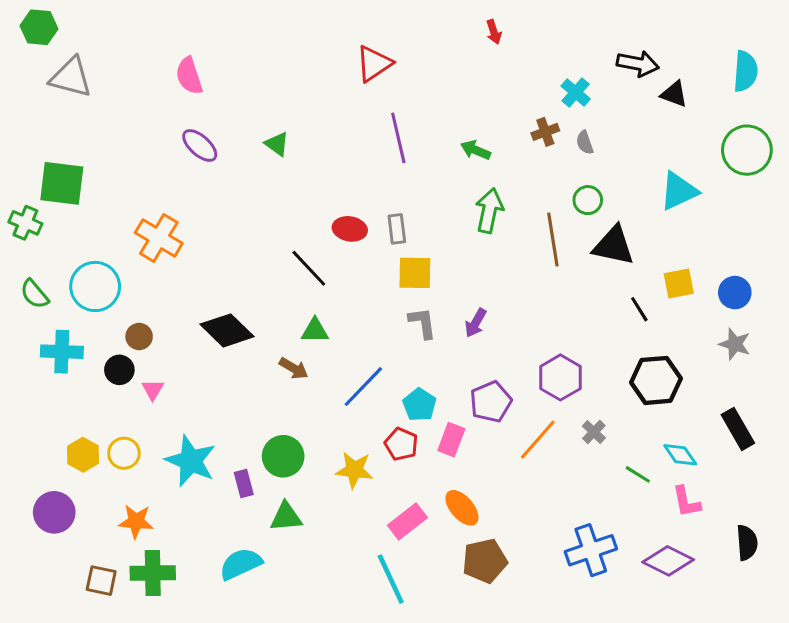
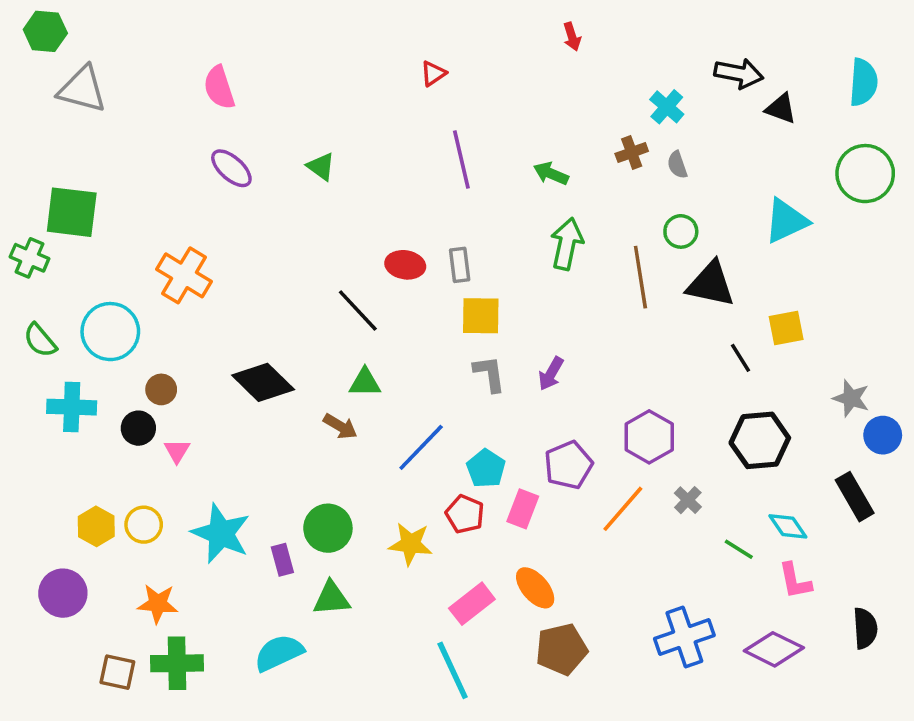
red triangle: (374, 64) -> (433, 73), size x0.6
blue circle: (735, 293) -> (883, 435), moved

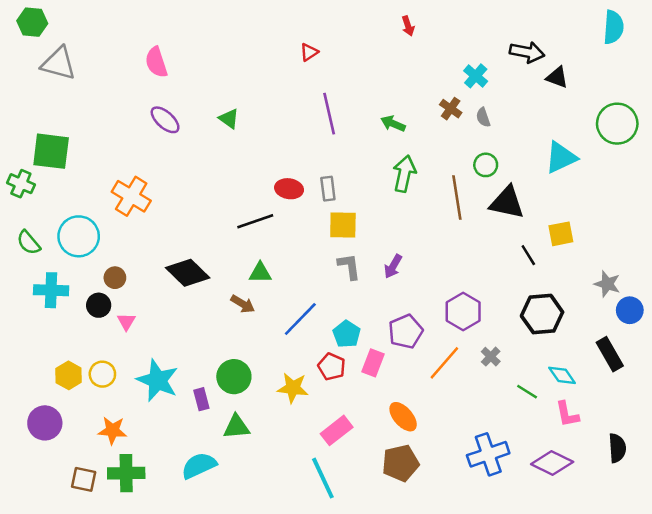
cyan semicircle: (863, 82) -> (613, 27), moved
brown cross: (632, 152) -> (451, 109), turned -35
black line: (358, 310) -> (255, 221), turned -66
orange ellipse: (535, 588) -> (403, 417), moved

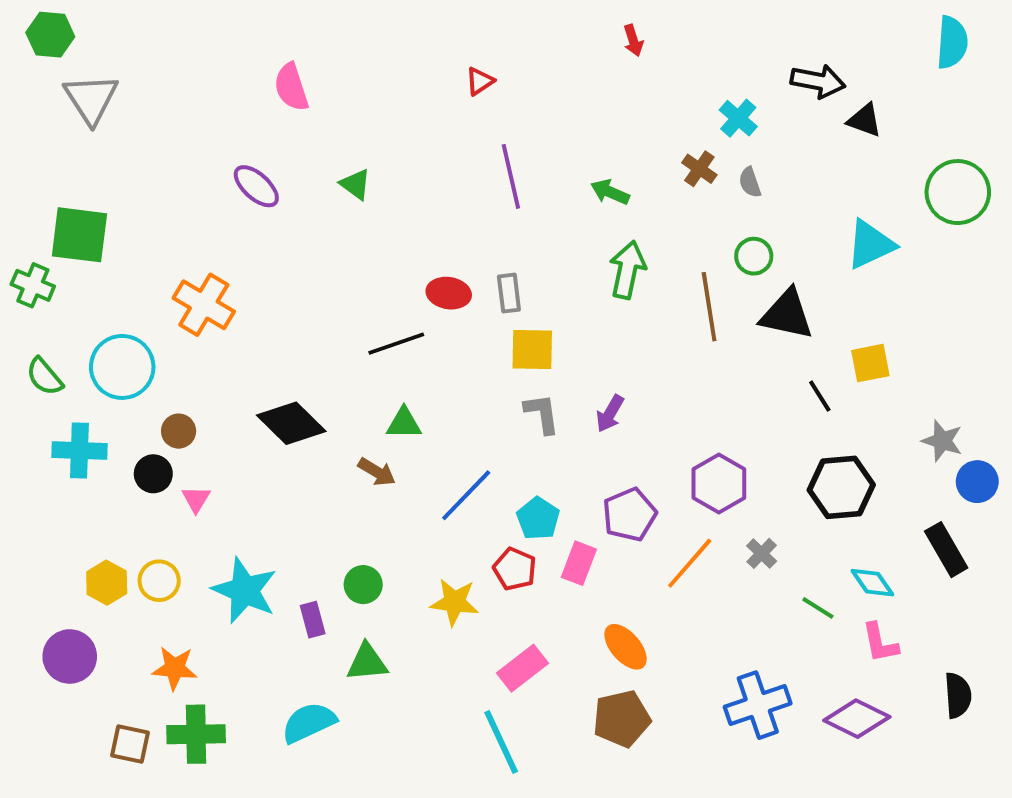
pink semicircle: (156, 62) -> (291, 87), moved
gray triangle: (59, 63) -> (91, 99), turned 42
green circle: (234, 377) -> (363, 585), size x0.7

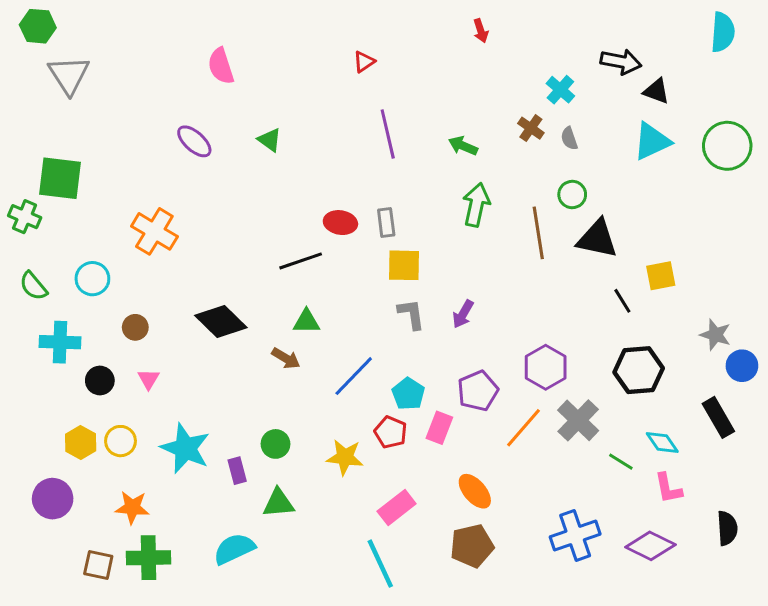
cyan triangle: (870, 245) -> (652, 141), moved
cyan circle: (122, 367) -> (92, 279), size x0.7
black circle: (153, 474) -> (100, 381), moved
gray cross: (762, 553) -> (578, 420), size x1.8

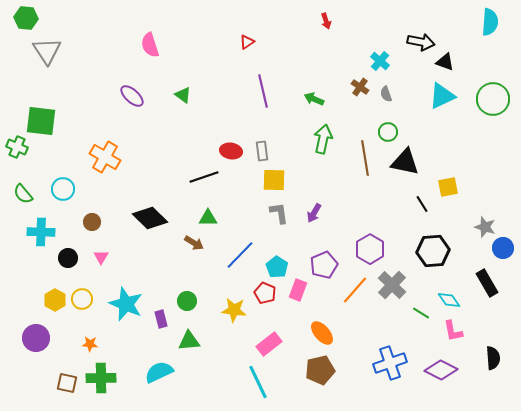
orange star: (132, 507) -> (90, 344), size x0.7

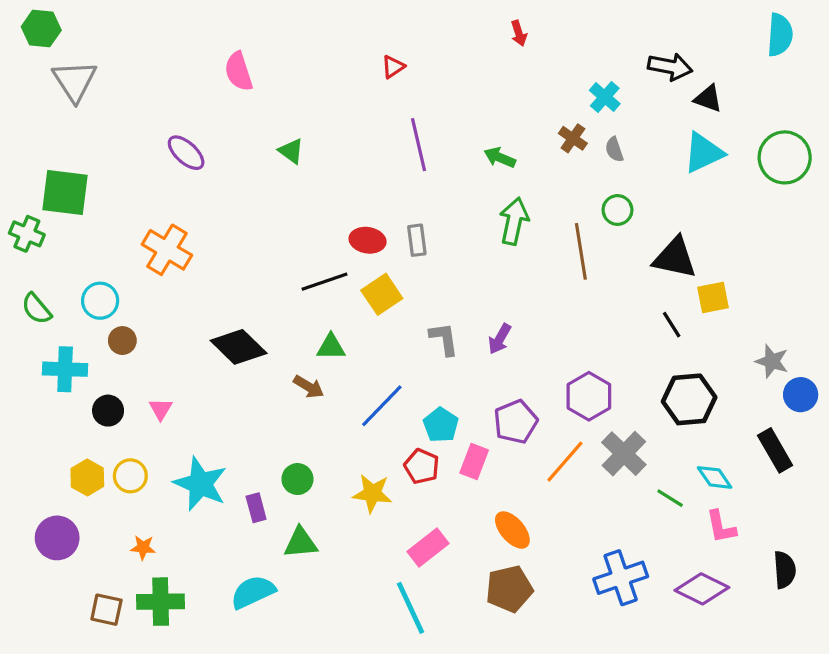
purple ellipse: (132, 96) -> (186, 153), moved
black triangle: (405, 162) -> (675, 258), moved
yellow square: (274, 180) -> (382, 294), moved, turned -35
brown circle: (92, 222) -> (122, 341), moved

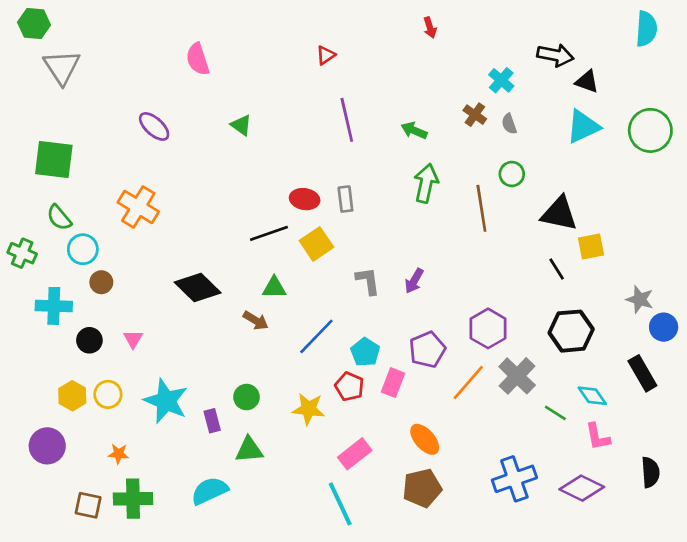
green cross: (27, 234) -> (22, 253), moved
green semicircle: (36, 309) -> (59, 218), moved

